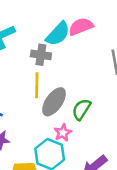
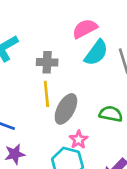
cyan semicircle: (58, 34) -> (96, 53), moved
green semicircle: (81, 109) -> (111, 114), moved, turned 75

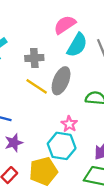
yellow line: (46, 94) -> (37, 86), turned -45
gray ellipse: (66, 109) -> (61, 81), moved

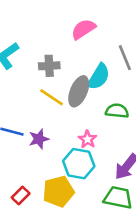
cyan semicircle: (77, 45) -> (99, 77), moved
purple star: (14, 143) -> (39, 139), moved

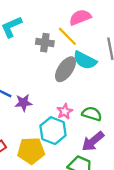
cyan semicircle: (99, 77) -> (85, 60), turned 75
yellow line: (52, 97) -> (67, 36), moved
green semicircle: (117, 111) -> (92, 114), moved

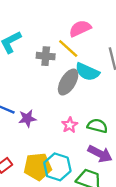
cyan hexagon: (53, 131) -> (57, 167), moved
purple arrow: (93, 141) -> (100, 154), turned -110

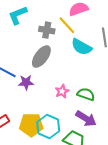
gray ellipse: (68, 82) -> (41, 57), moved

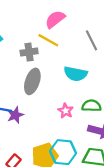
cyan semicircle: (81, 47) -> (76, 74), moved
purple star: (26, 82) -> (15, 115), moved

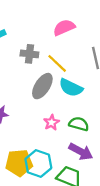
yellow line: (48, 40) -> (57, 63), moved
gray ellipse: (32, 81) -> (42, 86), moved

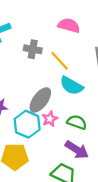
pink semicircle: (64, 27) -> (69, 25), turned 35
gray ellipse: (42, 86) -> (40, 100), moved
cyan hexagon: (38, 164) -> (27, 124), moved

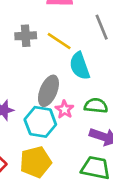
cyan semicircle: (71, 86) -> (80, 66), turned 55

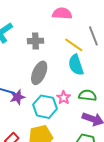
yellow line: (59, 41) -> (74, 45), moved
gray ellipse: (48, 91) -> (39, 73), moved

